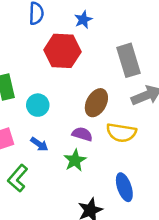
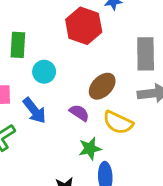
blue arrow: (39, 144) -> (34, 110), size x1.5
green star: (75, 160) -> (90, 148), moved

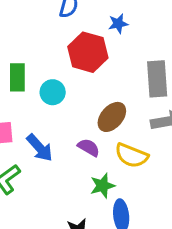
cyan circle: (44, 72) -> (53, 92), moved

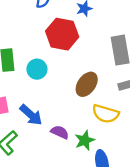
purple semicircle: (89, 147) -> (60, 132), moved

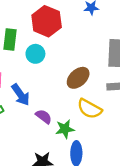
red hexagon: (62, 34) -> (47, 21), moved

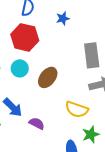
brown ellipse: (78, 78) -> (48, 77), moved
green star: (65, 129) -> (91, 134), moved

